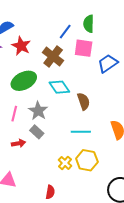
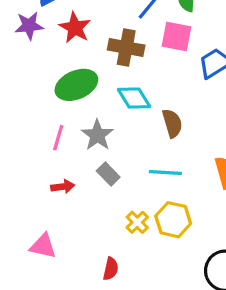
brown cross: (53, 57) -> (126, 48), turned -30
gray rectangle: (37, 132) -> (108, 174), moved

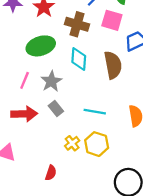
cyan diamond: (134, 98) -> (79, 59), turned 30
brown semicircle: (172, 123) -> (113, 65), moved, size x1.4
red arrow: (63, 187) -> (24, 114), size x1.6

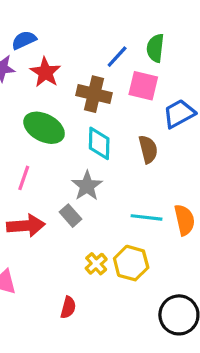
green ellipse: (41, 46) -> (44, 128), turned 48
brown semicircle: (113, 65) -> (148, 149), size x0.7
gray star: (51, 81) -> (87, 186), moved
cyan line: (95, 112) -> (146, 217), moved

